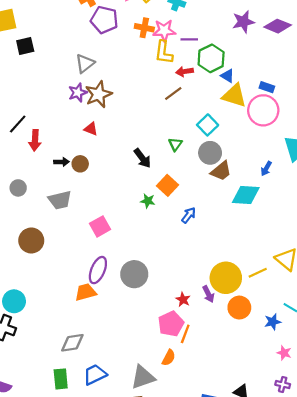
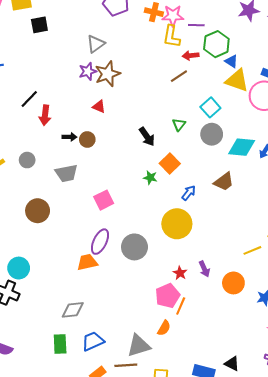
brown trapezoid: (221, 171) -> (224, 182), moved
cyan diamond: (246, 195) -> (242, 147), moved
yellow circle: (226, 278) -> (177, 224), moved

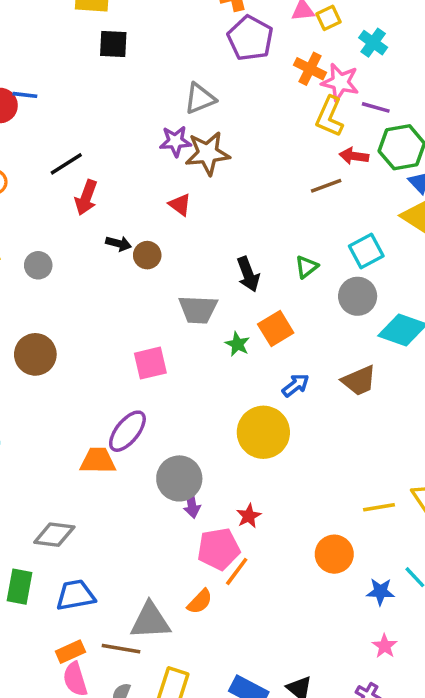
gray trapezoid: (66, 173) -> (198, 309), moved
gray circle: (134, 247) -> (179, 478), moved
purple arrow: (204, 269) -> (192, 504), moved

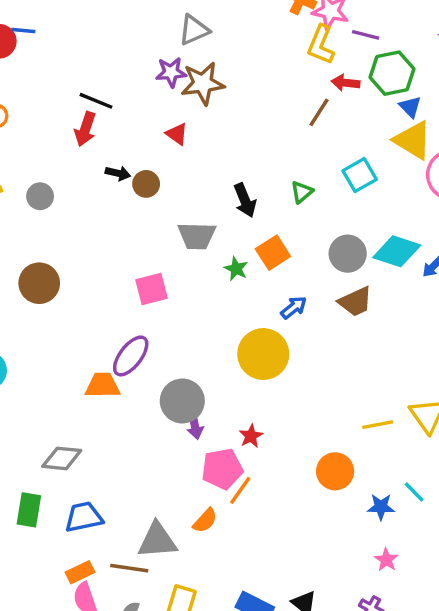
black line: (66, 164) -> (96, 101), moved, turned 56
brown line: (326, 186) -> (319, 112), turned -36
gray circle: (358, 296) -> (348, 254), moved

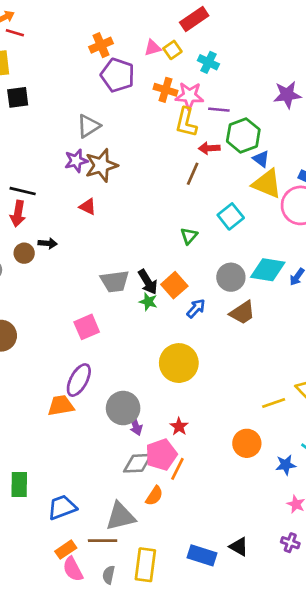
brown circle: (146, 184) -> (24, 253), moved
black arrow: (245, 200) -> (148, 282), moved
blue arrow: (294, 308) -> (196, 308), moved
gray diamond: (62, 458) -> (138, 463), moved
green rectangle: (29, 510) -> (19, 485), moved

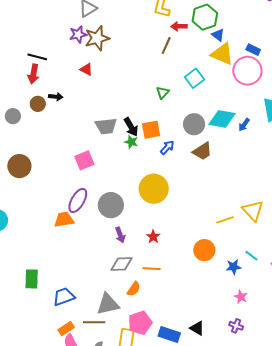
orange square: (174, 285) -> (151, 130), turned 30
gray circle: (123, 408) -> (111, 205), moved
pink pentagon: (161, 455) -> (140, 323), moved
orange line: (177, 469) -> (152, 269), turned 66

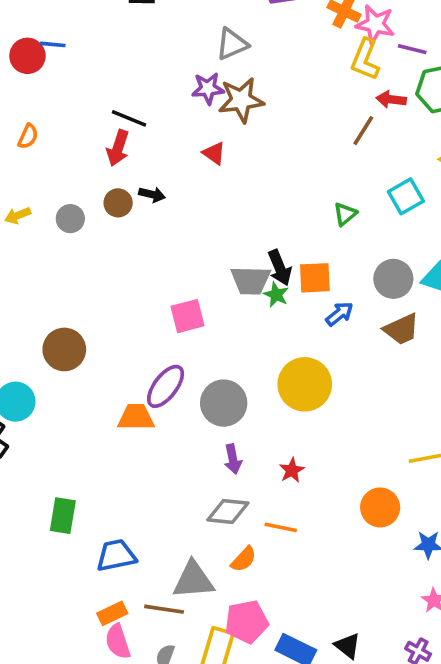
gray trapezoid: (106, 126) -> (251, 280), moved
brown circle: (19, 166) -> (64, 349), moved

